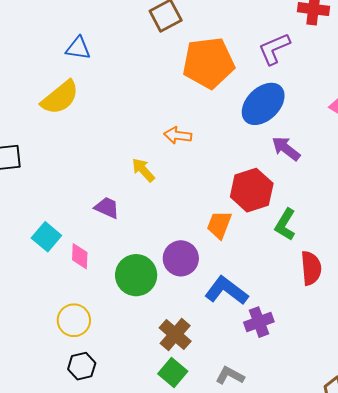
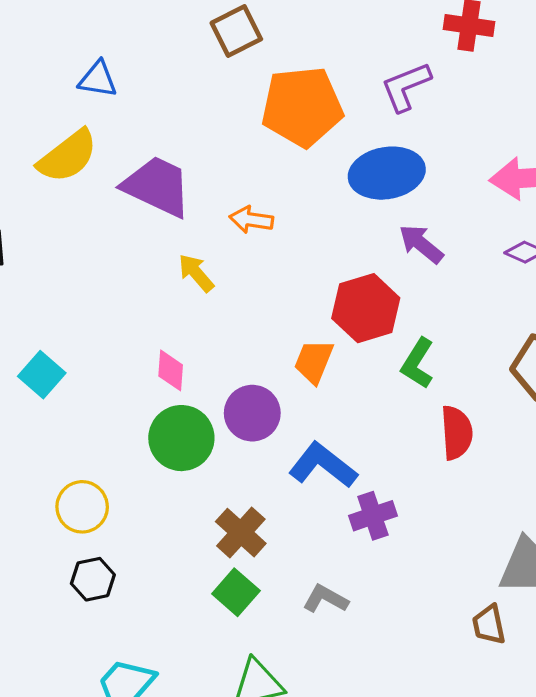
blue ellipse: (263, 104) -> (387, 173), turned 33
purple trapezoid: (107, 208) -> (157, 186), moved, size x1.8
pink diamond: (80, 256) -> (171, 370), moved

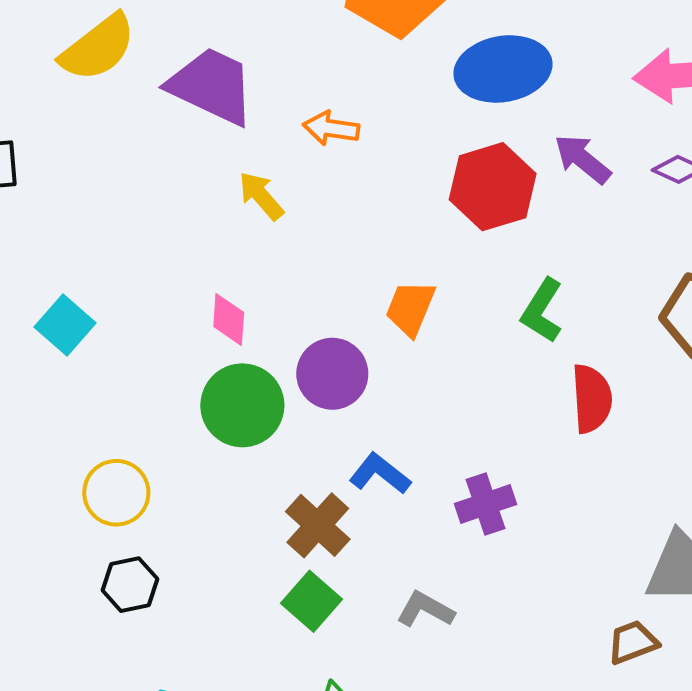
purple arrow: (421, 244) -> (583, 159), moved
red hexagon: (366, 308) -> (493, 187), moved
blue L-shape: (323, 465) -> (380, 474), moved, size x0.7
brown trapezoid: (489, 625) -> (633, 642), turned 81

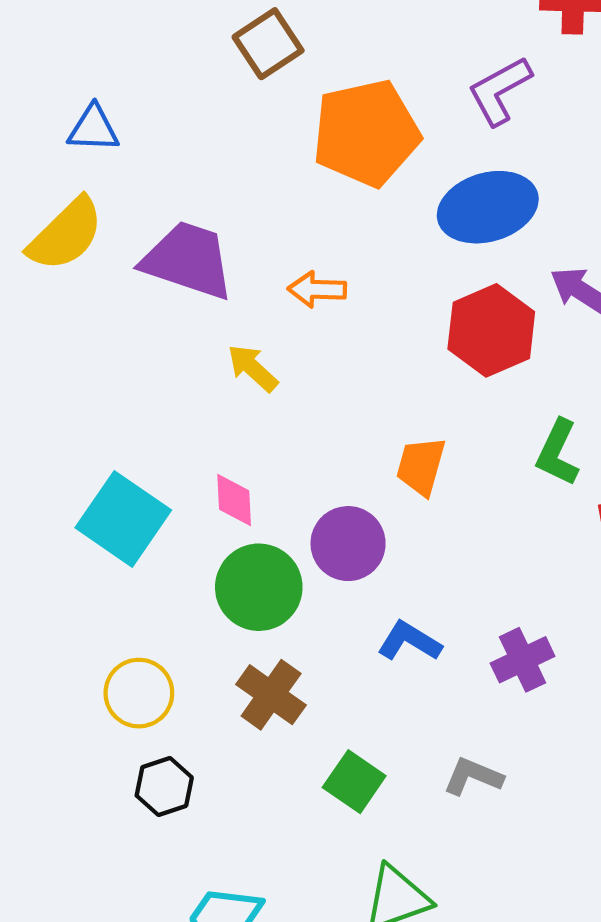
cyan square: (65, 325) -> (123, 519), moved, size x1.5
brown cross: (318, 525) -> (271, 695), moved

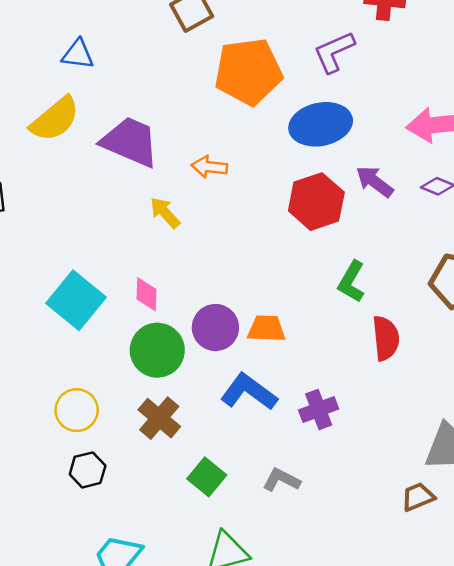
orange trapezoid: (421, 466) -> (266, 329), moved, turned 72
blue L-shape: (409, 641) -> (249, 392), size x1.4

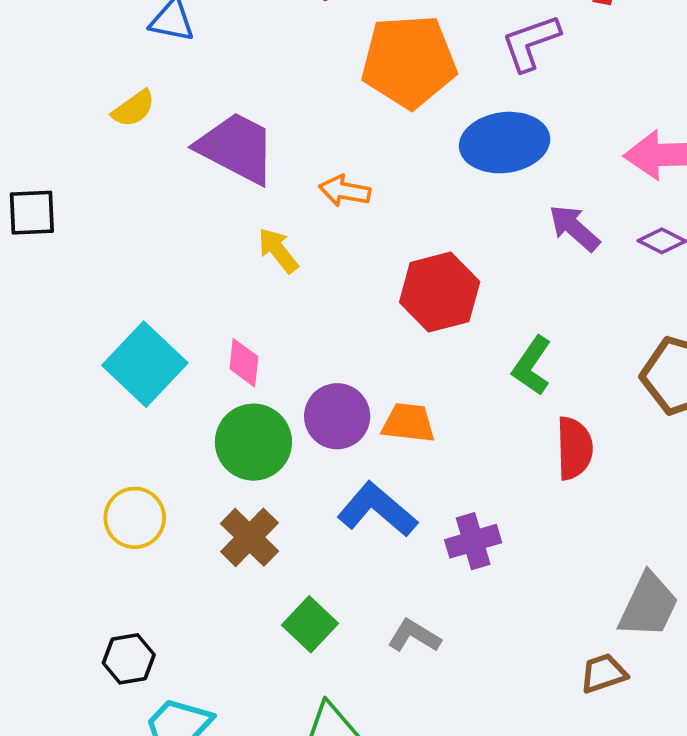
yellow semicircle: (55, 119) -> (134, 109), size x0.6
red hexagon: (316, 202) -> (440, 292), moved
black hexagon: (88, 470) -> (129, 659), moved

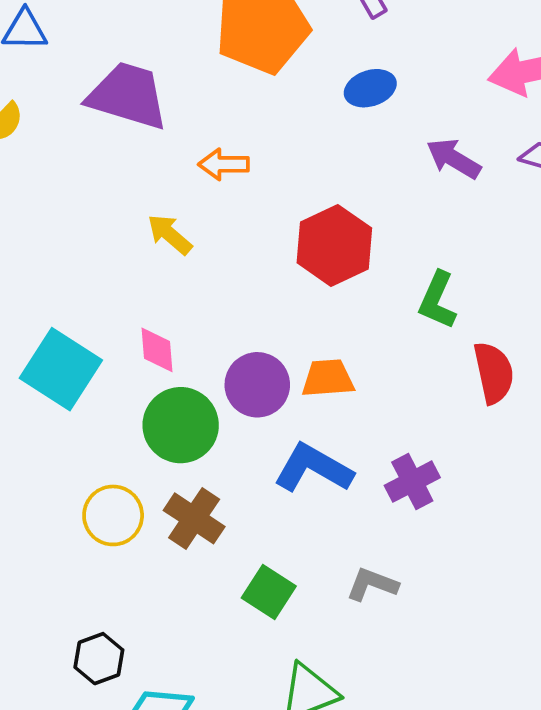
blue ellipse: (505, 143) -> (370, 88), size x0.6
purple trapezoid: (236, 148) -> (128, 96), moved
yellow circle: (135, 518) -> (113, 515), moved

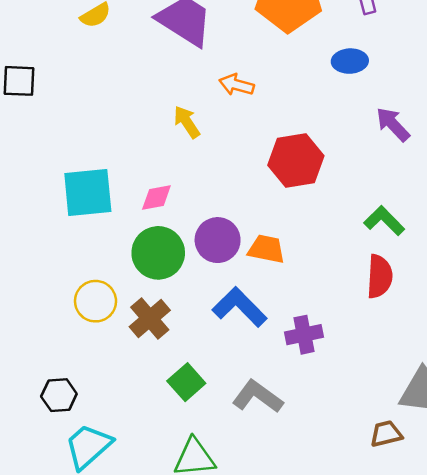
green L-shape: (437, 300) -> (384, 221), moved, turned 96
pink diamond: (157, 350) -> (156, 198), turned 68
cyan square: (61, 369) -> (88, 192), turned 36
gray L-shape: (372, 584) -> (258, 397), size x1.4

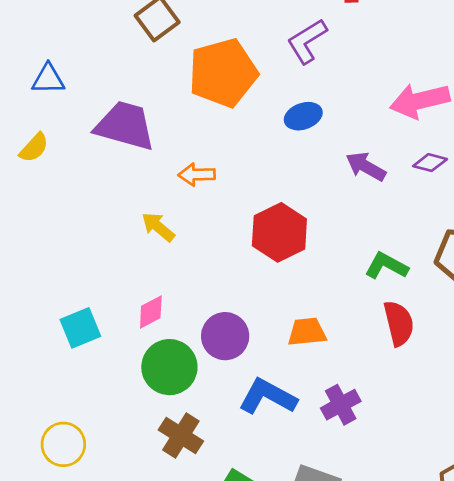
cyan square: (88, 192) -> (80, 328), size x0.7
orange trapezoid: (266, 249) -> (307, 332), moved
yellow circle: (96, 301) -> (63, 444), moved

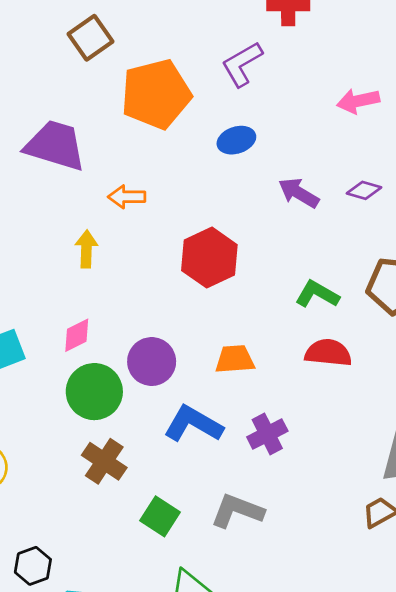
pink arrow: (420, 101) -> (358, 101), moved, size x0.7
yellow arrow: (158, 227) -> (86, 249), turned 51
red semicircle: (399, 323) -> (328, 353), turned -72

